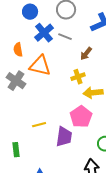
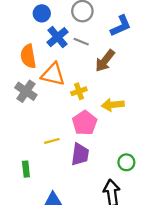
orange semicircle: (18, 50) -> (28, 56), size x1.5
brown arrow: (86, 54) -> (105, 61), size x1.5
yellow cross: (78, 77) -> (79, 91), moved
pink pentagon: (81, 117) -> (85, 123), moved

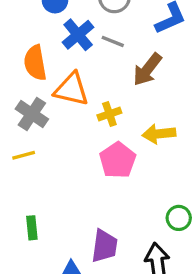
yellow line: (52, 141) -> (24, 155), moved
purple trapezoid: (80, 154) -> (104, 246), moved

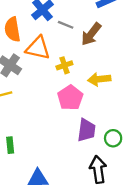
gray line: (113, 41) -> (66, 25), moved
purple trapezoid: (104, 246) -> (86, 130), moved

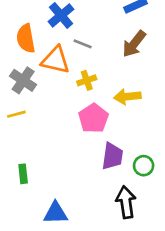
gray line: (66, 25) -> (83, 44), moved
brown arrow: (91, 34) -> (134, 44), moved

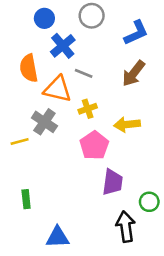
gray cross: (23, 80) -> (44, 122), moved
green circle: (144, 166) -> (149, 202), moved

